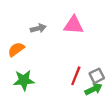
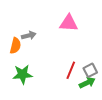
gray arrow: (38, 28) -> (29, 35), moved
orange semicircle: (16, 49) -> (15, 46), turned 140

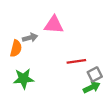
pink triangle: (69, 23) -> (54, 25), moved
red line: (71, 70) -> (76, 61), moved, turned 60

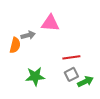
gray square: (95, 74) -> (71, 74), moved
green star: (24, 79) -> (35, 76), moved

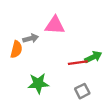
gray square: (71, 74) -> (82, 91), moved
green arrow: (85, 81) -> (93, 57), moved

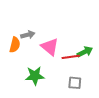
pink triangle: (55, 25) -> (50, 47), moved, turned 36
gray square: (82, 91) -> (75, 83), turned 32

